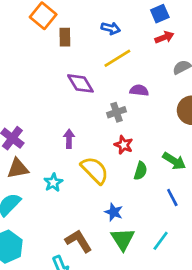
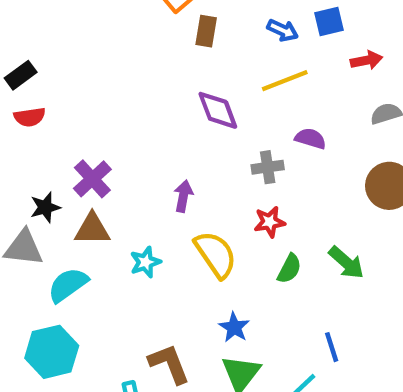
blue square: (160, 14) -> (329, 21), moved
red star: (124, 145) -> (270, 222), turned 30
blue line: (172, 198) -> (332, 347), moved

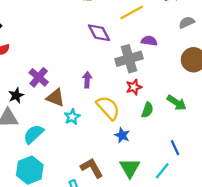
gray cross: (268, 167) -> (129, 59), size x1.6
brown triangle: (92, 229) -> (55, 98), moved, turned 30
blue star: (234, 327) -> (122, 135), moved

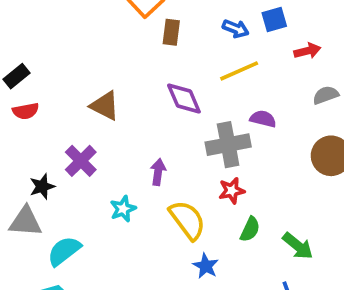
brown triangle: (55, 98) -> (105, 106), moved
green arrow: (177, 103) -> (298, 246), moved
cyan star: (72, 117) -> (123, 209), moved

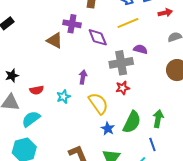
red semicircle: (26, 111) -> (37, 90), moved
purple cross: (81, 161) -> (72, 24), moved, turned -36
black star: (42, 187) -> (12, 76), moved
green semicircle: (250, 229) -> (132, 122), moved, size x1.6
green arrow: (298, 246) -> (158, 119), turned -120

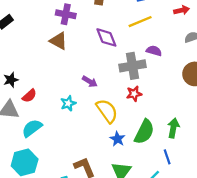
purple cross: (72, 24) -> (66, 14), moved
purple arrow: (83, 77) -> (90, 82), turned 112
red semicircle: (37, 90) -> (29, 96), moved, turned -32

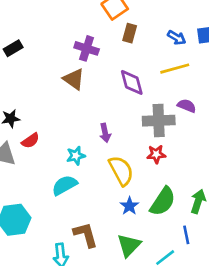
purple arrow: (90, 82) -> (105, 133), turned 40
cyan semicircle: (32, 128) -> (65, 185), moved

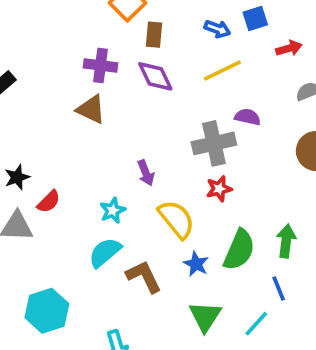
purple diamond: (132, 82) -> (155, 76), moved
brown L-shape: (86, 235) -> (144, 277), moved

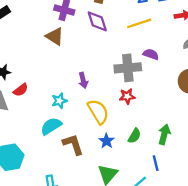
green semicircle: (239, 250) -> (134, 136), size x0.6

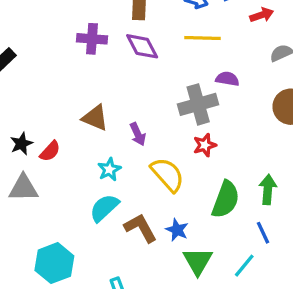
yellow line: (139, 23) -> (202, 38), turned 30
brown triangle: (55, 36) -> (95, 118), moved
red semicircle: (21, 90) -> (50, 151), moved
green semicircle: (134, 136) -> (226, 199), size x1.6
blue star: (107, 141) -> (177, 230), moved

